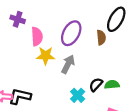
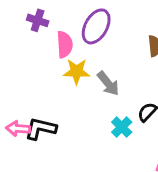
purple ellipse: (71, 33) -> (96, 26), moved
gray arrow: (68, 64) -> (108, 84), turned 114

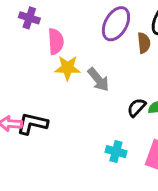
purple ellipse: (96, 26) -> (116, 24), moved
cyan cross: (122, 127) -> (116, 152), moved, turned -30

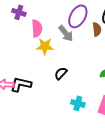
gray arrow: (98, 80) -> (66, 33), moved
black semicircle: (137, 107) -> (61, 73), moved

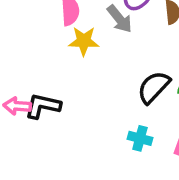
black semicircle: (61, 73) -> (154, 87), moved, size x1.5

